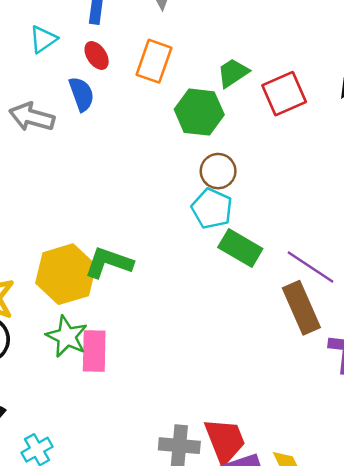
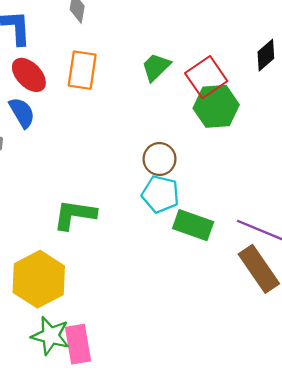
red ellipse: (97, 55) -> (29, 75), size x1.4
green hexagon: (199, 112) -> (216, 106), moved
green L-shape: (109, 263) -> (75, 215), moved

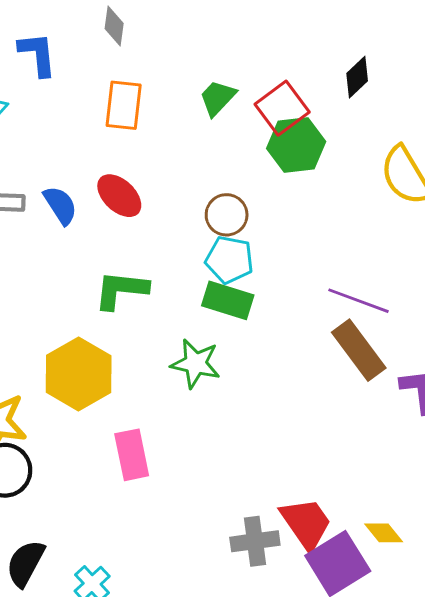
red ellipse: (29, 75) -> (119, 196), moved
blue semicircle: (22, 113) -> (60, 205), moved
green rectangle: (193, 225) -> (228, 300), moved
green star: (50, 336) -> (196, 364), moved

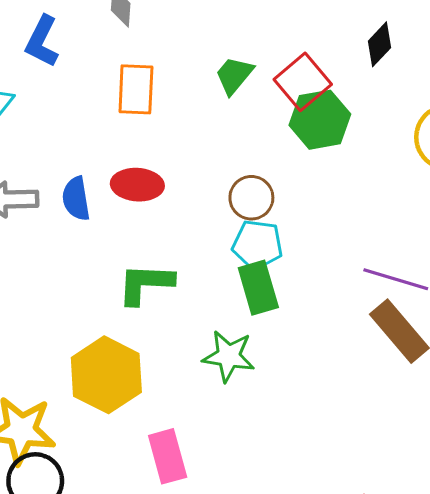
blue L-shape: (38, 54) -> (42, 41), turned -144
red ellipse: (119, 196) -> (137, 185), turned -36
blue semicircle: (60, 205) -> (76, 199), turned -153
green rectangle: (228, 300) -> (258, 288), turned 60

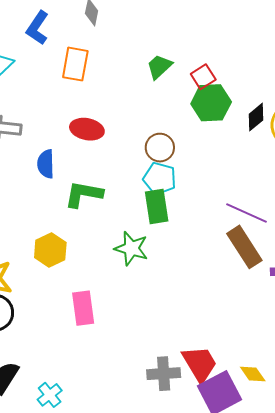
black diamond: (379, 44) -> (256, 117), moved
red square: (303, 82) -> (203, 77), size x0.7
orange rectangle: (136, 89) -> (75, 64), moved
blue semicircle: (76, 199) -> (46, 164), moved
yellow hexagon: (106, 375) -> (50, 250), size x0.7

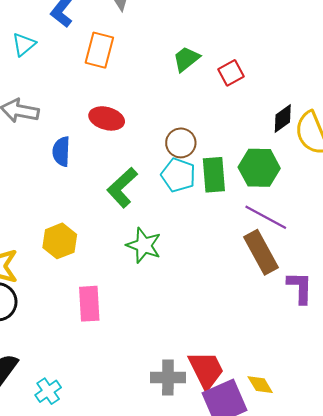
green hexagon: (211, 103) -> (259, 168), moved
green L-shape: (84, 194) -> (122, 187), moved, turned -57
green rectangle: (157, 207) -> (214, 175), moved

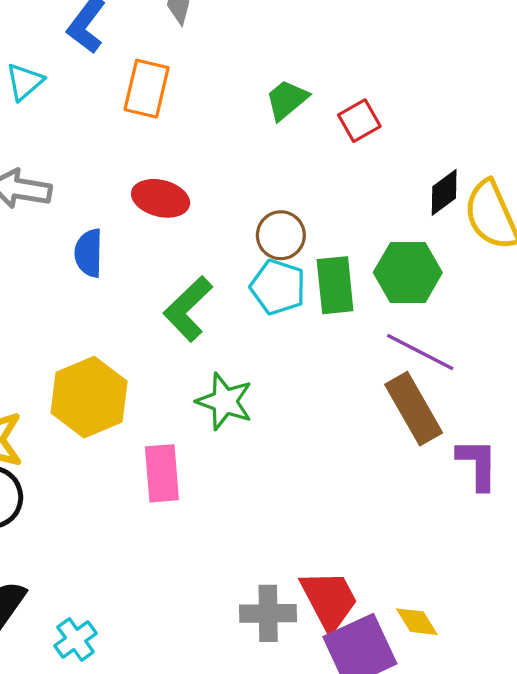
yellow hexagon: (60, 241) -> (89, 397), size x1.4
pink rectangle: (89, 304) -> (162, 473), moved

